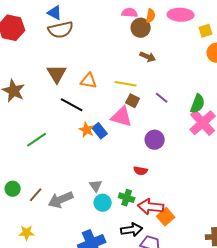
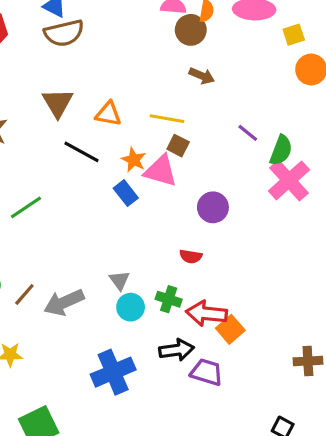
purple line: (162, 98) -> (248, 133), moved
orange star: (87, 130) -> (134, 160), moved

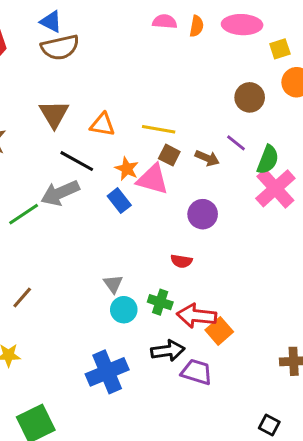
brown circle: (191, 30) -> (250, 97), moved
brown arrow: (202, 76) -> (207, 158), moved
gray arrow: (64, 302) -> (60, 193), moved

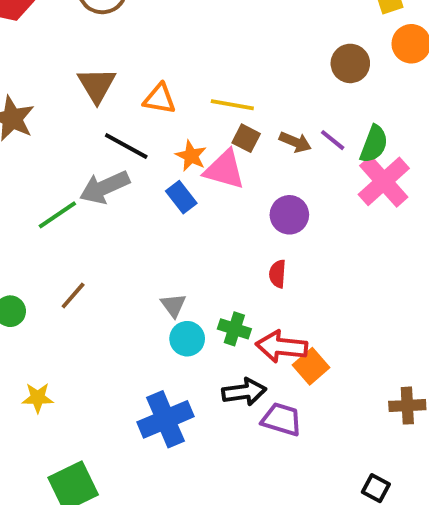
purple line: (236, 143) -> (333, 140), moved
red semicircle: (181, 261) -> (278, 274), moved, turned 85
brown line: (22, 298) -> (73, 295), moved

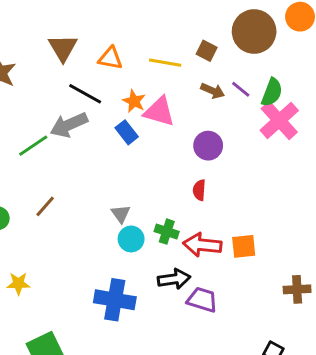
brown circle: (350, 63) -> (254, 31), size x1.5
brown square: (246, 138) -> (207, 51), moved
orange square: (311, 366) -> (244, 246), moved, turned 35
blue cross: (165, 419) -> (115, 300), turned 33

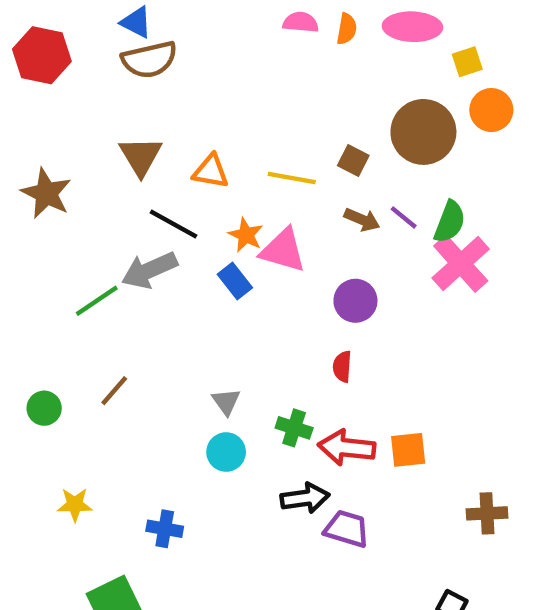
cyan circle: (131, 239) -> (226, 452), moved
blue cross: (115, 300) -> (165, 529), moved, size x0.6

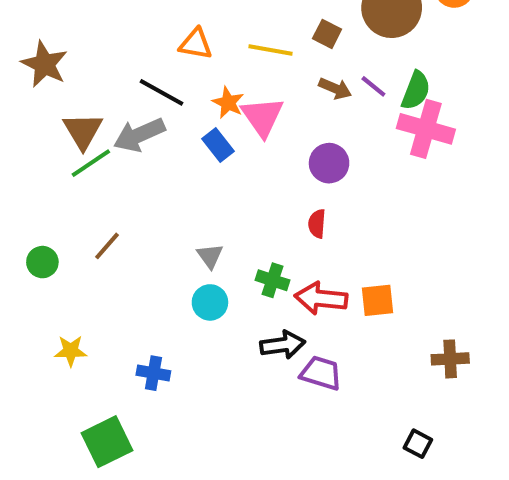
brown triangle: (141, 156) -> (83, 131), moved
pink triangle: (283, 250) -> (262, 117), turned 39
pink cross: (461, 263) -> (426, 129), turned -32

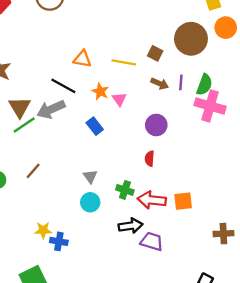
purple line: (373, 86) -> (181, 82), turned 56
pink triangle: (262, 117) -> (119, 99), size x0.6
blue rectangle: (218, 145) -> (95, 126), moved
yellow star: (71, 351) -> (43, 230), moved

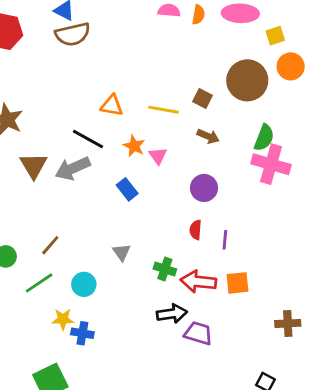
purple line: (181, 82) -> (225, 240), moved
green line: (24, 125) -> (39, 283), moved
cyan circle: (90, 202) -> (84, 284), moved

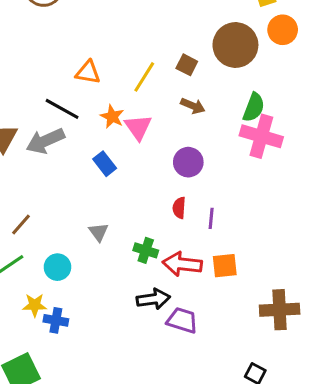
yellow line: (163, 110) -> (144, 77), turned -68
pink triangle: (158, 156) -> (138, 127), size x1.4
brown cross: (288, 323) -> (280, 310), size x1.4

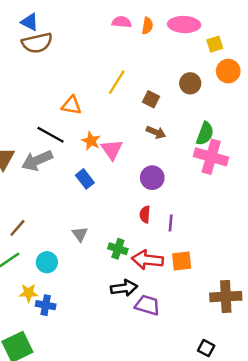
brown circle: (235, 45) -> (190, 83), size x0.6
yellow line: (144, 77) -> (117, 82), moved

